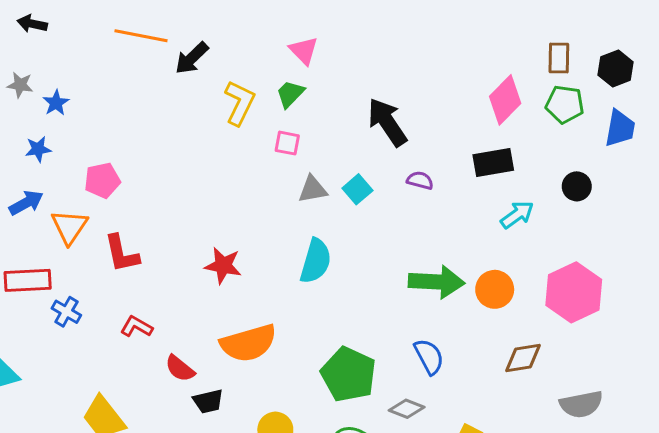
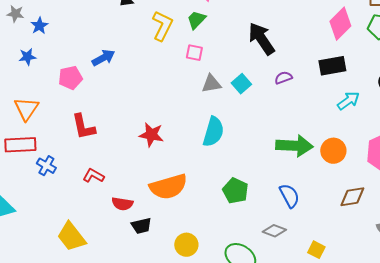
purple semicircle: (420, 180) -> (283, 78), turned -36
blue arrow: (26, 203) -> (103, 58), moved
orange triangle: (69, 227) -> (26, 109), moved
red semicircle: (180, 368) -> (122, 204), turned -30
green pentagon: (348, 374) -> (235, 191), moved, size x0.7

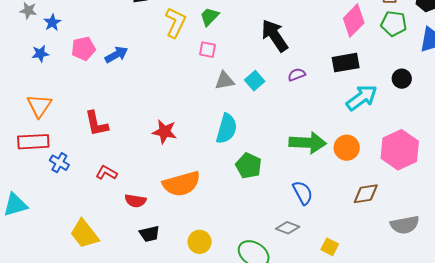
pink pentagon: (70, 78) -> (83, 49), moved
cyan arrow: (348, 101) -> (362, 98), size x1.4
green pentagon: (235, 191) -> (249, 166), moved
black trapezoid: (141, 226) -> (149, 234), moved

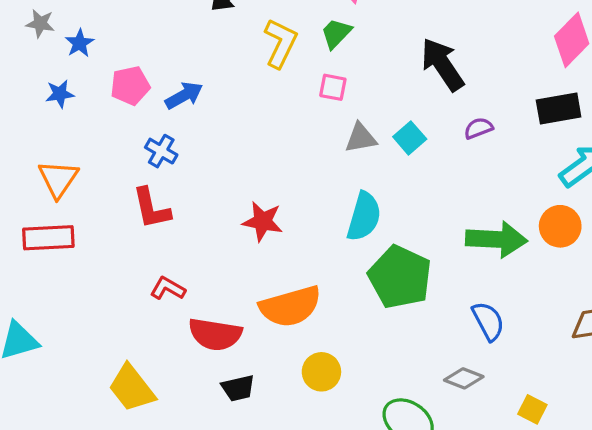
orange circle: (347, 148) -> (560, 226), moved
blue cross: (59, 163) -> (161, 151), moved
green pentagon: (249, 166) -> (400, 277), size x1.5
red semicircle: (135, 201) -> (215, 334), size x1.5
yellow circle: (200, 242) -> (321, 372), moved

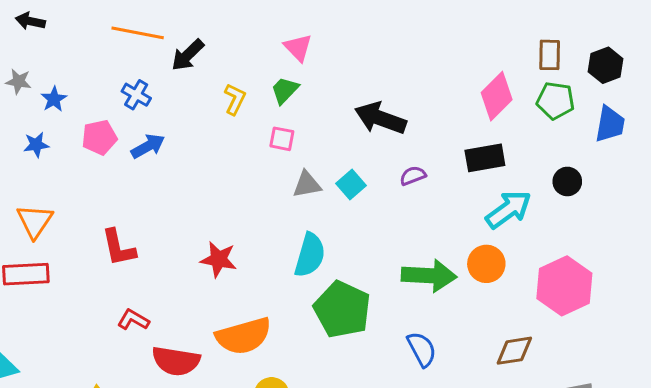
yellow L-shape: (281, 43) -> (235, 99), size x0.7
black arrow: (442, 64) -> (380, 118), turned -36
blue cross: (161, 151) -> (136, 95), moved

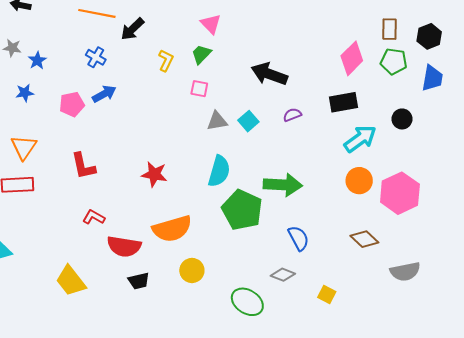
pink pentagon: (99, 137) -> (72, 104), moved
orange circle: (486, 264) -> (359, 181), moved
green arrow: (429, 276) -> (283, 185), moved
brown diamond: (514, 351) -> (364, 239), turned 52

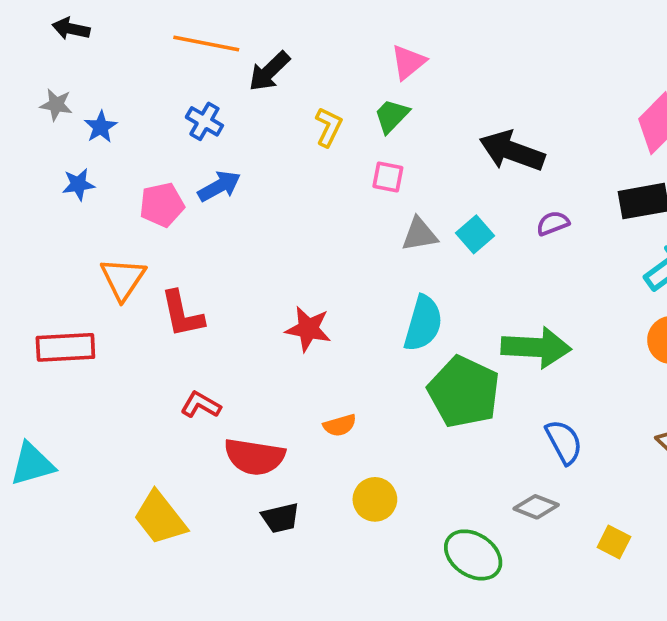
pink triangle: (211, 24) -> (408, 62), turned 35
orange triangle: (24, 147) -> (123, 279), moved
orange semicircle: (172, 229) -> (340, 425), size x0.5

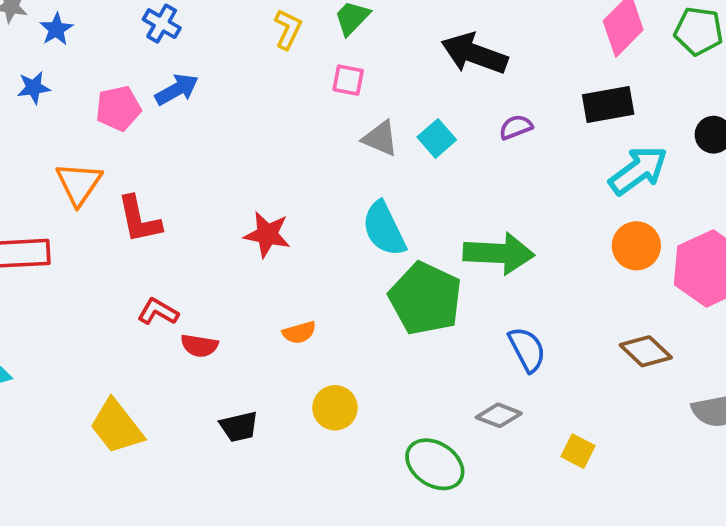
gray triangle: (419, 234) -> (380, 138), turned 33
cyan semicircle: (423, 323) -> (384, 229), turned 138
red semicircle: (254, 457) -> (199, 346), moved, size x0.6

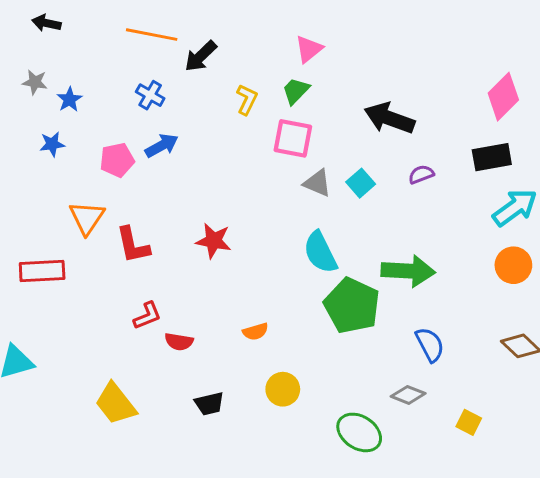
pink square: (348, 80) -> (293, 138), size x1.6
red star: (267, 235) -> (214, 241), moved
red L-shape: (158, 312) -> (147, 316), turned 128

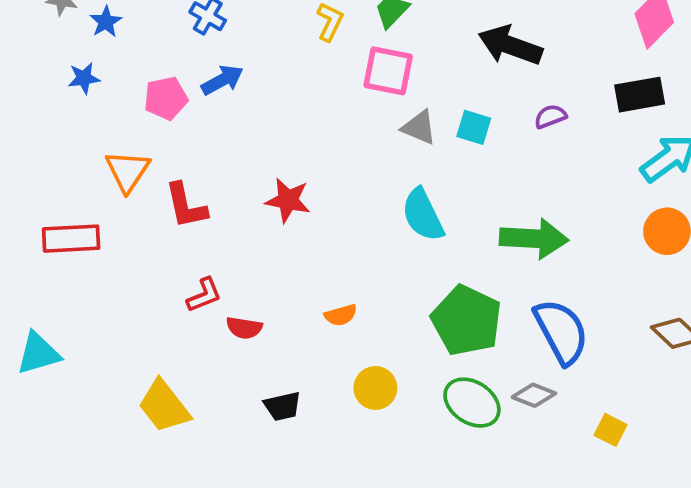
cyan square: (361, 183) -> (474, 127), turned -32
green pentagon: (352, 306) -> (467, 321), moved
blue semicircle: (430, 345) -> (561, 331), size x1.5
green ellipse: (359, 432) -> (472, 403), moved

